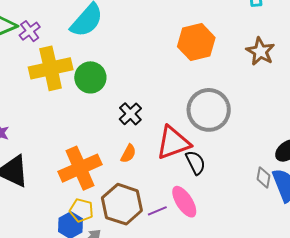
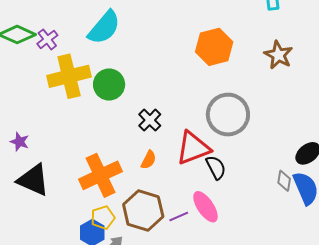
yellow pentagon: (81, 210) -> (103, 218), turned -30

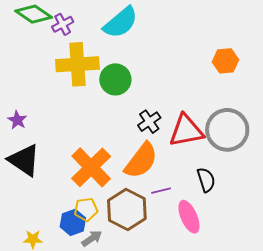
orange hexagon: (214, 47) -> (225, 61), size x0.7
red triangle: (193, 148) -> (186, 131), moved
orange semicircle: (149, 160) -> (141, 161), size x2.0
orange cross: (101, 175) -> (91, 167), turned -30
purple line: (179, 216) -> (161, 191), moved

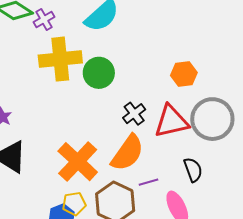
orange hexagon: (225, 61) -> (184, 74), moved

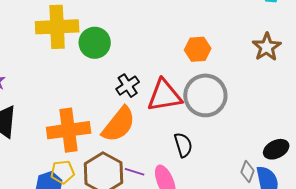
orange hexagon: (184, 74) -> (198, 49), moved
orange cross: (78, 162) -> (69, 130), turned 36
purple line: (148, 182) -> (135, 172), moved, turned 30

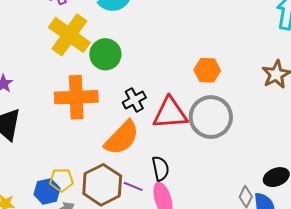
yellow cross: (57, 27) -> (69, 35), turned 33
orange cross: (69, 130) -> (76, 97), moved
black semicircle: (183, 145) -> (160, 169), moved

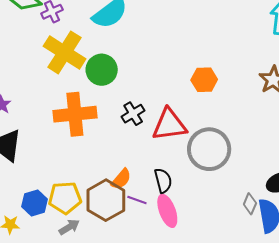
gray circle: (211, 117) -> (209, 149), moved
orange semicircle: (122, 138) -> (121, 179), moved, size x0.6
yellow pentagon: (61, 180) -> (65, 198), size x1.4
blue hexagon: (47, 191) -> (35, 203), moved

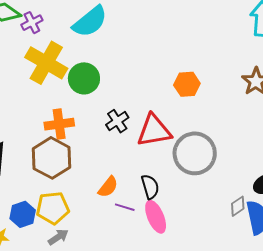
orange cross: (75, 114) -> (59, 124), size x0.7
brown hexagon: (106, 200) -> (52, 158), moved
gray diamond: (250, 204) -> (238, 206), turned 35

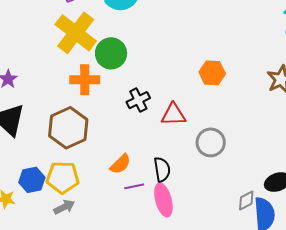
orange cross: (59, 124) -> (85, 80), moved
red triangle: (154, 131) -> (173, 115), size x0.7
gray circle: (195, 153) -> (211, 142), size x0.7
purple line: (125, 207) -> (134, 186), turned -36

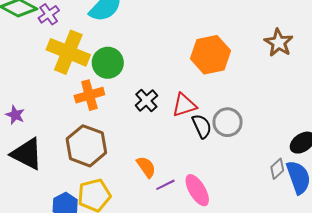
orange hexagon: (212, 73) -> (211, 55), size x1.5
orange semicircle: (120, 164) -> (146, 167), turned -65
black semicircle: (162, 169) -> (202, 126), moved

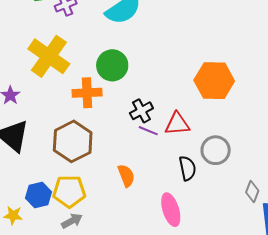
yellow cross: (68, 52) -> (49, 56), moved
black semicircle: (202, 126) -> (187, 168), moved
gray diamond: (277, 169) -> (252, 191), moved, turned -40
purple line: (165, 185) -> (148, 131), moved, turned 36

